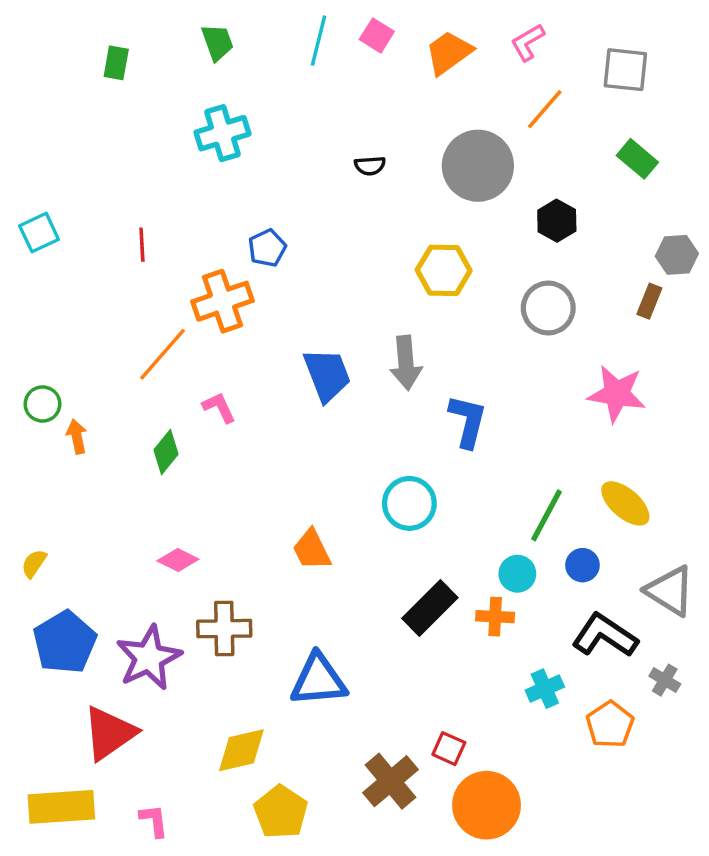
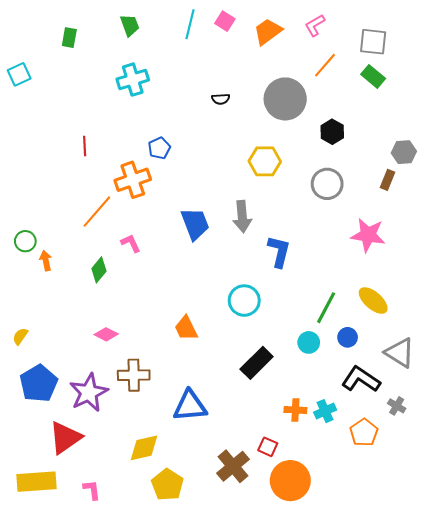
green rectangle: (637, 159) -> (373, 76), moved
cyan square: (39, 233) -> (19, 74), moved
orange cross: (495, 617) -> (295, 410), moved

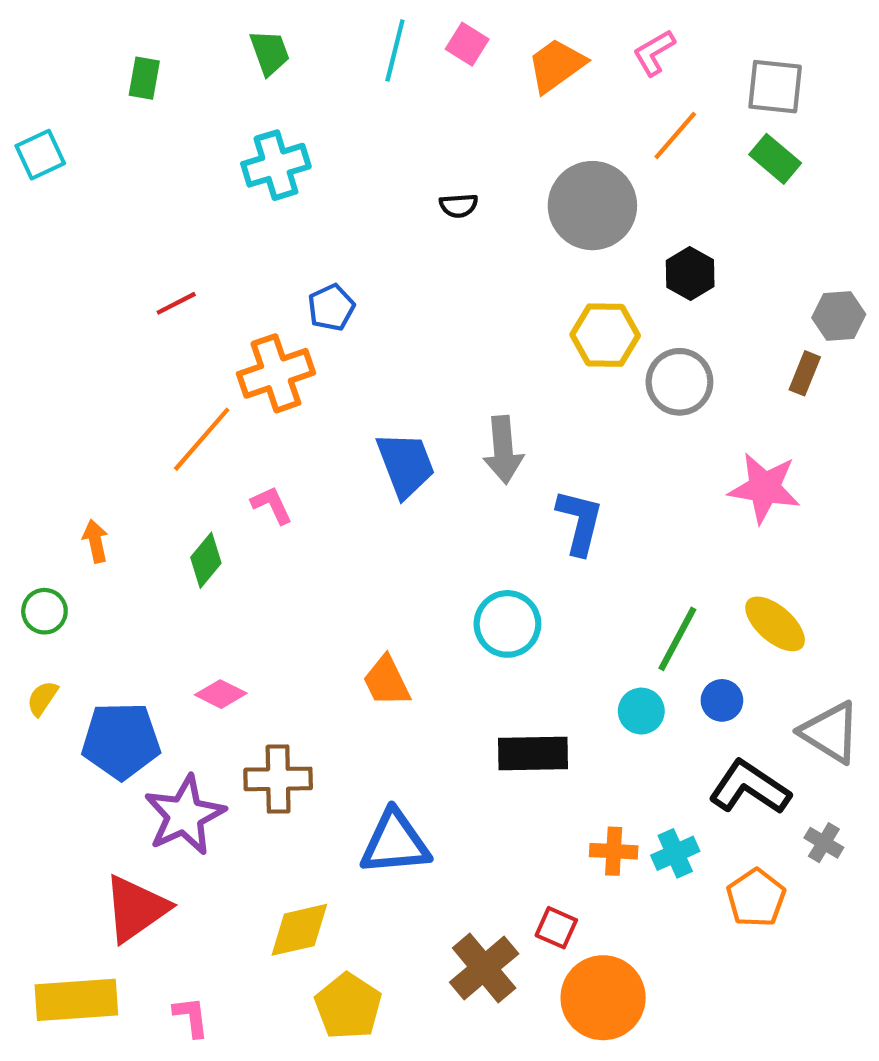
red line: (85, 146) -> (176, 303), turned 66
yellow hexagon: (265, 161) -> (605, 335), moved
green circle: (25, 241) -> (44, 611), moved
black rectangle: (257, 363) -> (533, 753), turned 44
blue pentagon: (39, 383) -> (121, 741), moved, turned 30

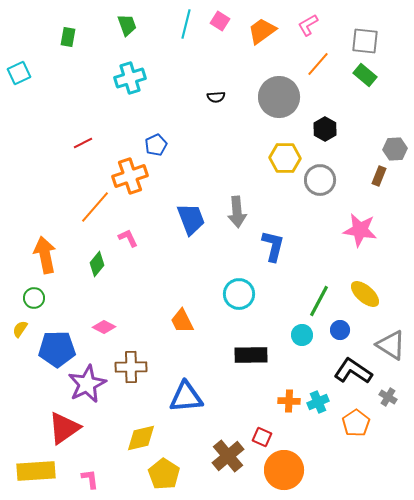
orange arrow: (95, 541) -> (45, 255), size x1.8
green circle: (44, 611) -> (34, 298), moved

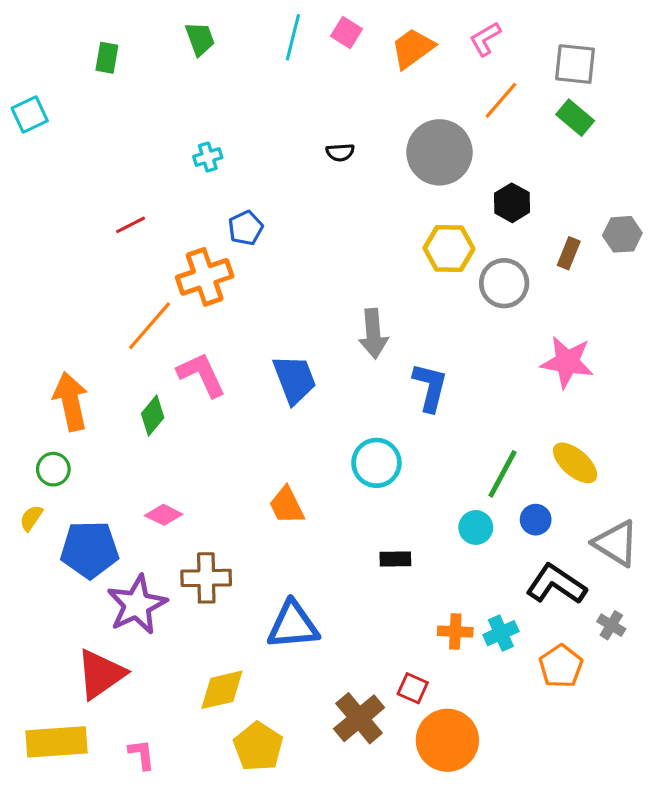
cyan cross: (130, 78) -> (208, 157), moved, size x0.6
brown rectangle: (379, 176) -> (569, 253), moved
blue trapezoid: (191, 219) -> (294, 379), moved
pink L-shape: (128, 238) -> (201, 375), size x1.6
black rectangle: (251, 355) -> (395, 559), size x0.6

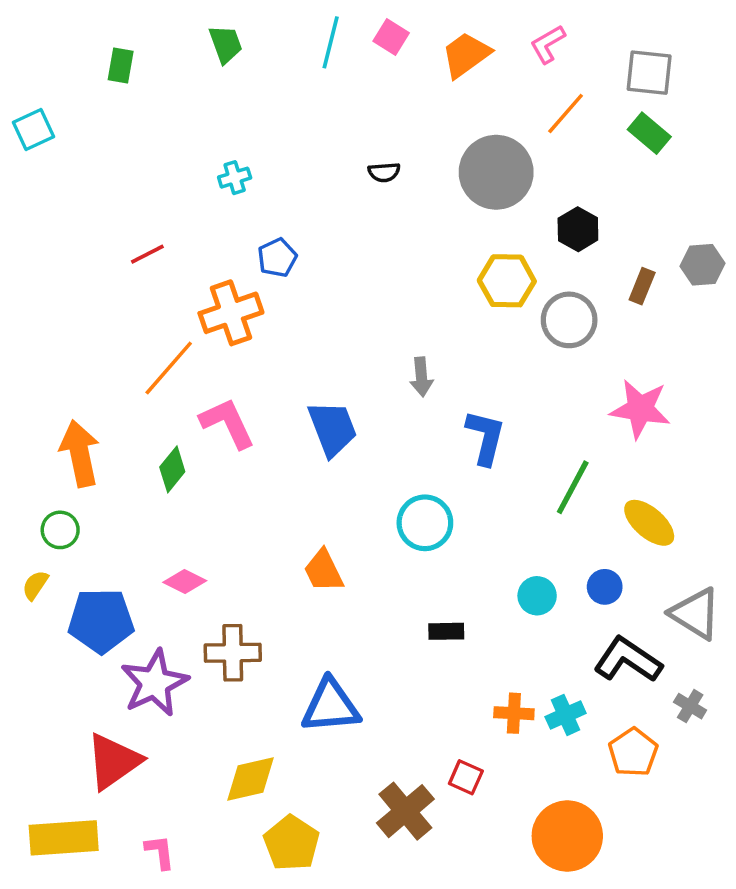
gray arrow: (373, 334) -> (421, 377), size x0.7
green line: (503, 474) -> (573, 487), moved
orange circle: (447, 740) -> (567, 836), moved

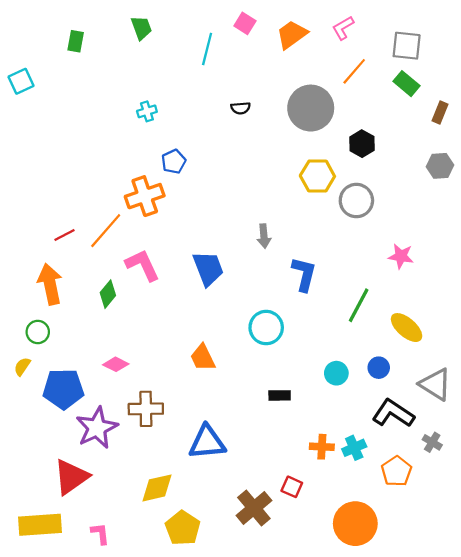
cyan line: (331, 42) -> (207, 49), moved
red line: (147, 254) -> (64, 235), moved
brown rectangle: (642, 286) -> (440, 112), moved
pink star: (640, 409) -> (401, 256), size x0.7

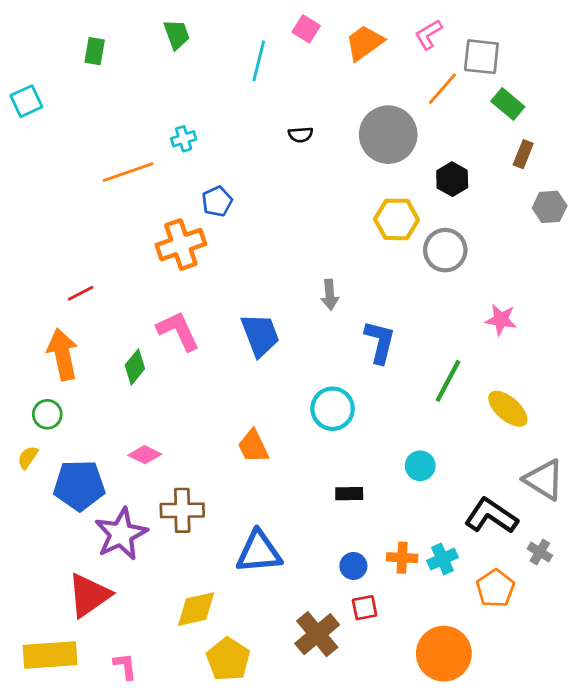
gray square: (407, 46) -> (481, 57), moved
brown rectangle: (440, 112) -> (523, 154), moved
orange line: (106, 231) -> (128, 172), moved, turned 30
blue circle: (379, 368) -> (353, 566), moved
red square: (292, 487) -> (365, 608), turned -35

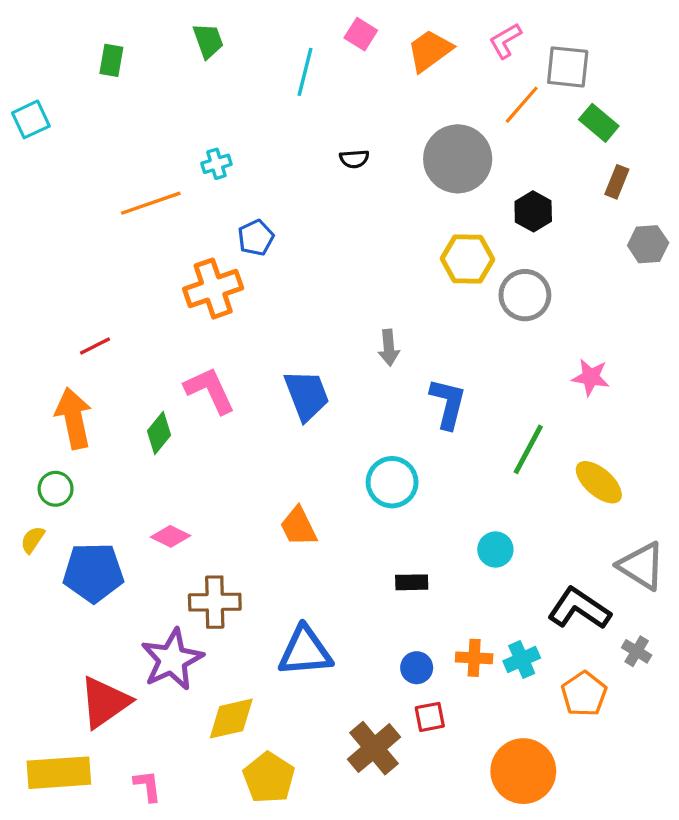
purple star: (121, 534) -> (172, 659), moved

